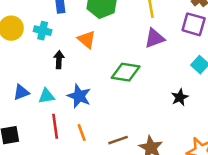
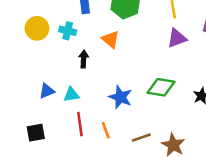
green diamond: (126, 72) -> (161, 87), moved
blue star: (79, 96) -> (120, 97), moved

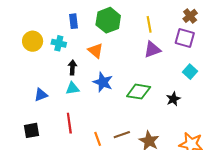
cyan triangle: (71, 95) -> (72, 88), moved
blue star: (120, 97) -> (103, 82), moved
orange line: (106, 130) -> (98, 139), moved

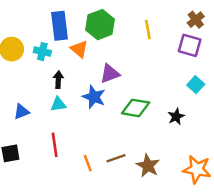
blue rectangle: (74, 21) -> (60, 26), size x1.6
purple triangle: (152, 50) -> (110, 74), moved
orange triangle: (96, 51) -> (79, 49), moved

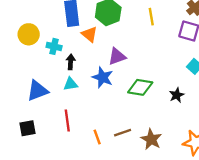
cyan cross: (42, 52) -> (54, 46), moved
blue triangle: (21, 112) -> (37, 91), size x1.5

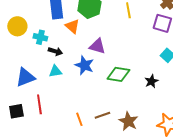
purple triangle: (117, 56) -> (97, 46), turned 36
black arrow: (71, 62) -> (55, 51), turned 104
red line: (67, 120) -> (39, 104), moved

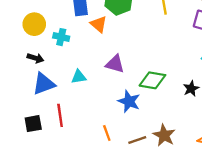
purple triangle: (97, 46) -> (115, 64), moved
black arrow: (55, 51) -> (35, 58), moved
blue star: (84, 65) -> (129, 101), moved
brown line: (102, 115) -> (137, 140), moved

